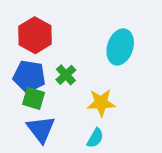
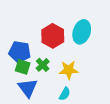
red hexagon: (35, 35) -> (53, 36), moved
green cross: (66, 75) -> (43, 65), moved

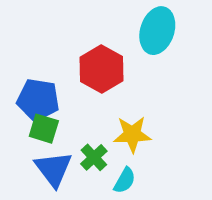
cyan ellipse: (82, 32) -> (157, 31), moved
green cross: (43, 65) -> (94, 157), moved

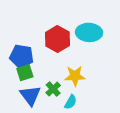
cyan ellipse: (157, 31) -> (89, 32), moved, turned 75
green square: (44, 129) -> (25, 73), turned -35

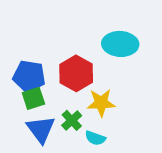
red hexagon: (57, 39) -> (76, 73), moved
cyan semicircle: (71, 102) -> (95, 138), turned 80

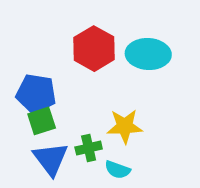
red hexagon: (76, 73) -> (94, 49), moved
green cross: (72, 120) -> (89, 148), turned 30

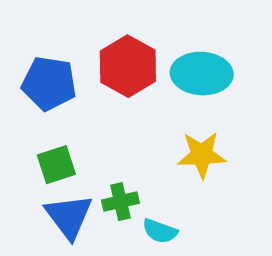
blue pentagon: (36, 94) -> (49, 83), moved
yellow star: (125, 126) -> (202, 155), moved

